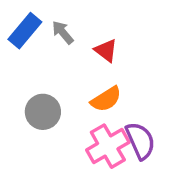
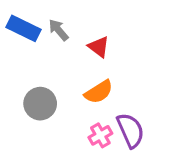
blue rectangle: (25, 31) -> (23, 28), turned 76
pink cross: (108, 146) -> (100, 135), size x0.6

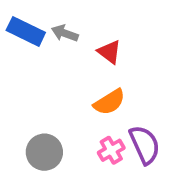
gray arrow: (59, 30) -> (65, 33), turned -30
gray circle: (40, 104) -> (44, 152), moved

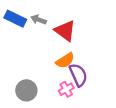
red triangle: (109, 52) -> (65, 31), size x1.5
purple semicircle: (145, 145) -> (78, 75), moved

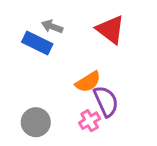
blue rectangle: (15, 19) -> (37, 43), moved
red triangle: (65, 31) -> (110, 30), moved

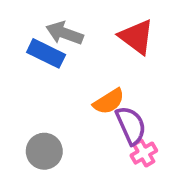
gray arrow: (52, 27) -> (65, 33), size x1.4
pink cross: (90, 121) -> (144, 153), moved

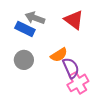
gray circle: (44, 151) -> (24, 60), moved
pink cross: (144, 153) -> (78, 83), size x1.5

